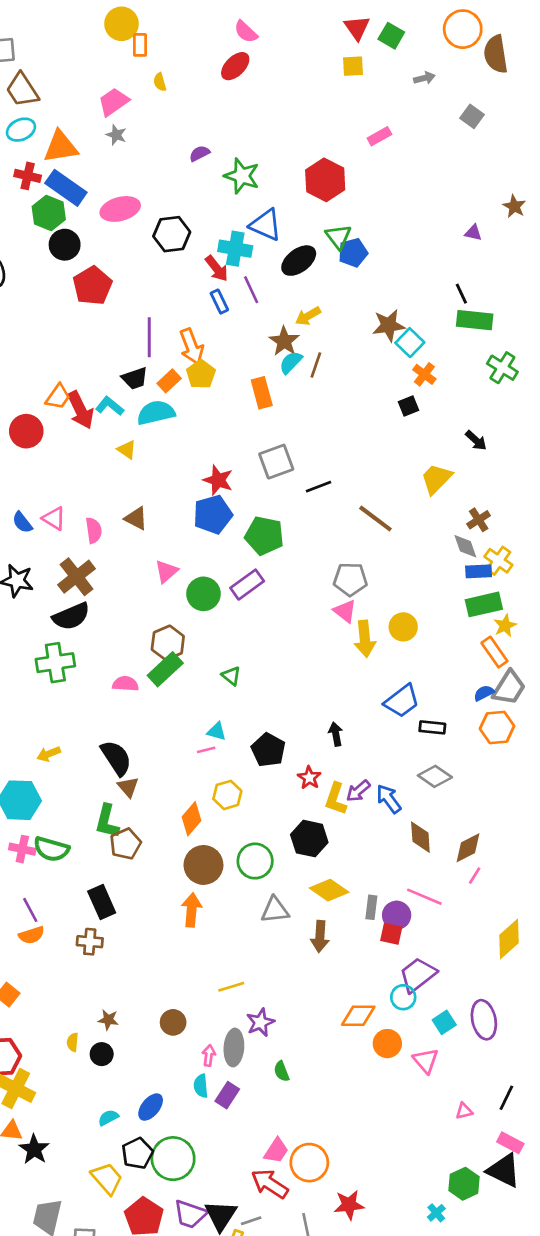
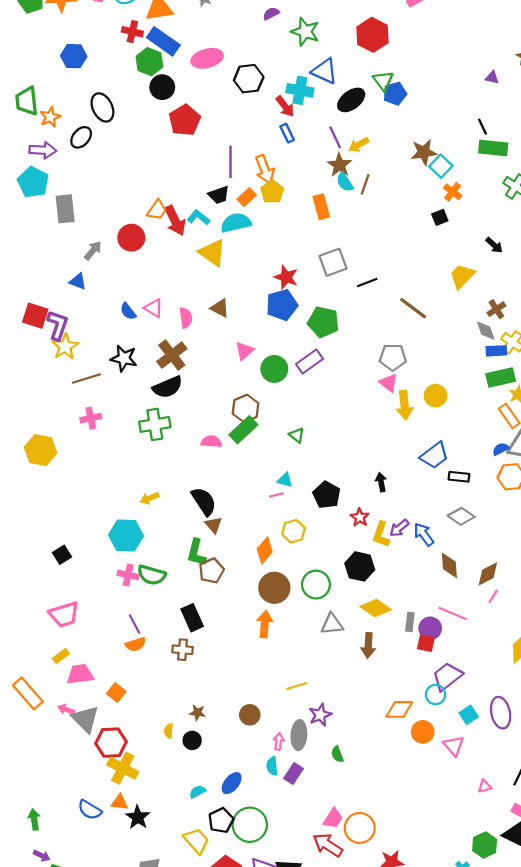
purple line: (251, 290) -> (335, 137), moved
cyan semicircle: (291, 362) -> (345, 182), turned -78
yellow triangle: (127, 450) -> (212, 253), size x1.8

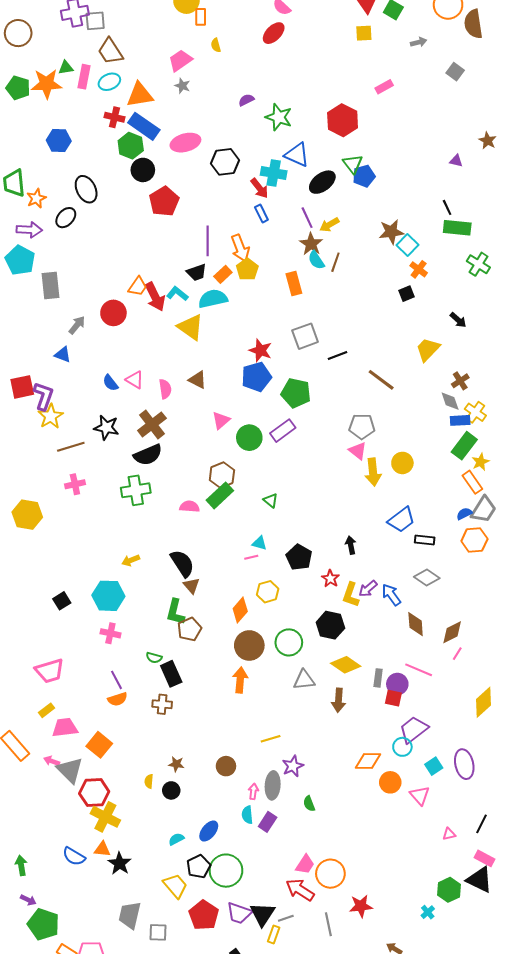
red square: (35, 316) -> (22, 387), turned -30
green rectangle: (501, 378) -> (464, 446), turned -40
black square: (62, 555) -> (62, 601), moved
green semicircle: (152, 575) -> (154, 658), moved, size x0.6
orange square: (116, 692) -> (99, 745), size x1.4

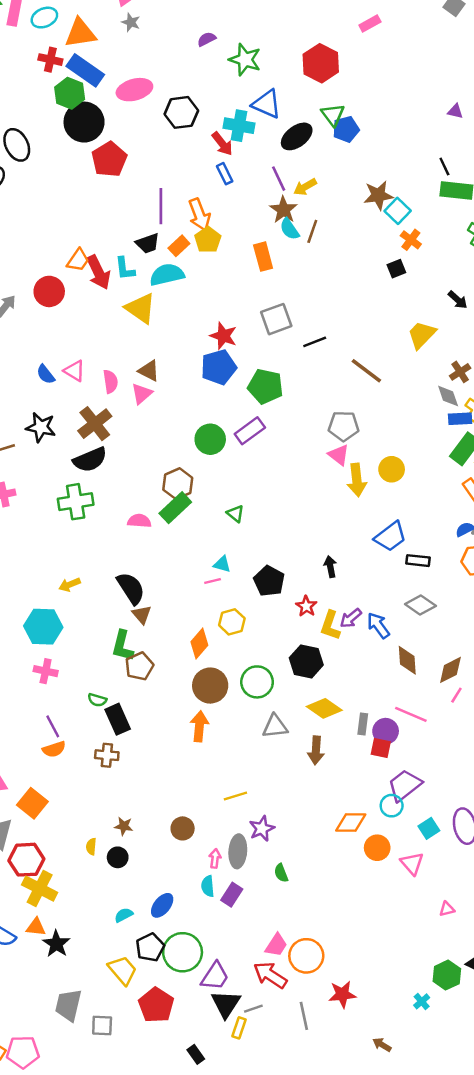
black circle: (143, 170) -> (84, 122), size x1.4
cyan L-shape: (177, 294) -> (125, 269), turned -135
pink triangle: (221, 420) -> (142, 394), moved
purple trapezoid: (239, 913) -> (215, 976), moved, turned -76

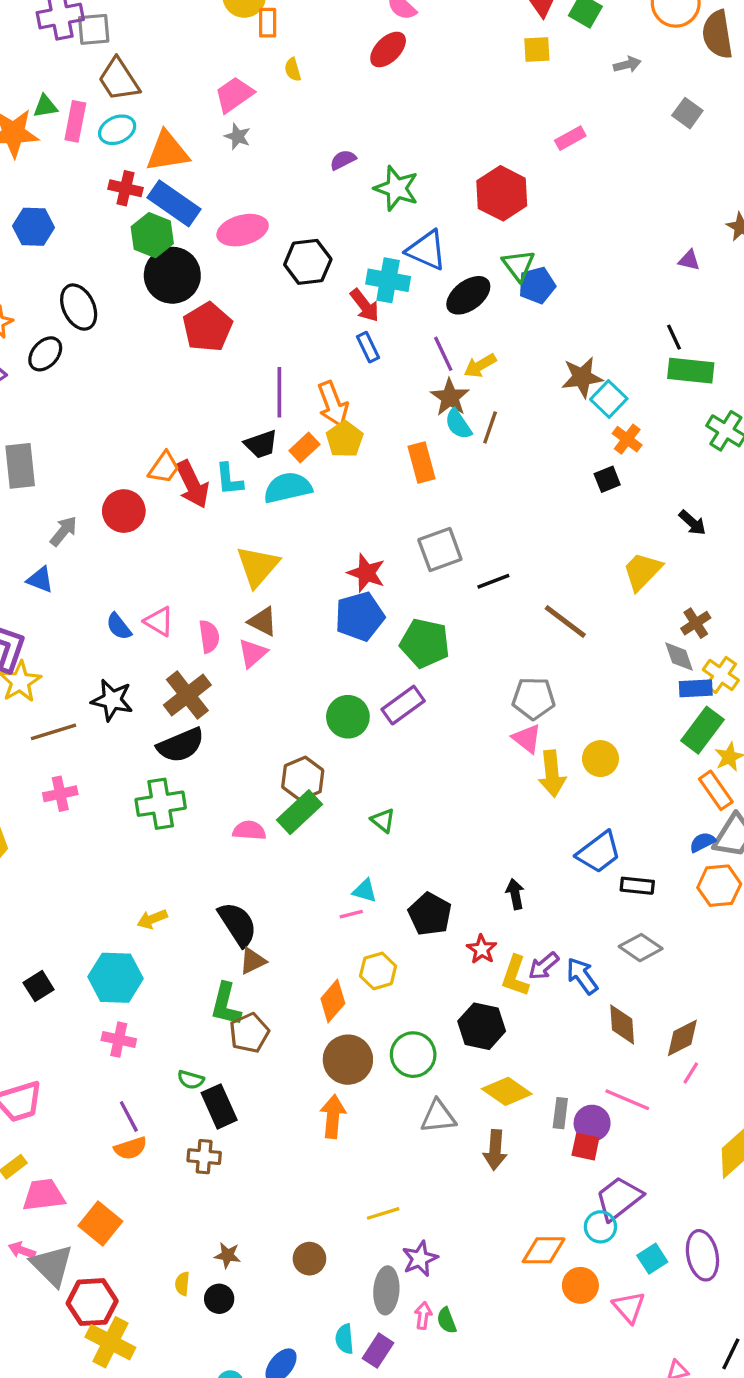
yellow triangle: (140, 308) -> (258, 566), moved, turned 36
brown triangle: (142, 615) -> (253, 961), turned 45
pink arrow: (215, 859) -> (423, 1315), moved

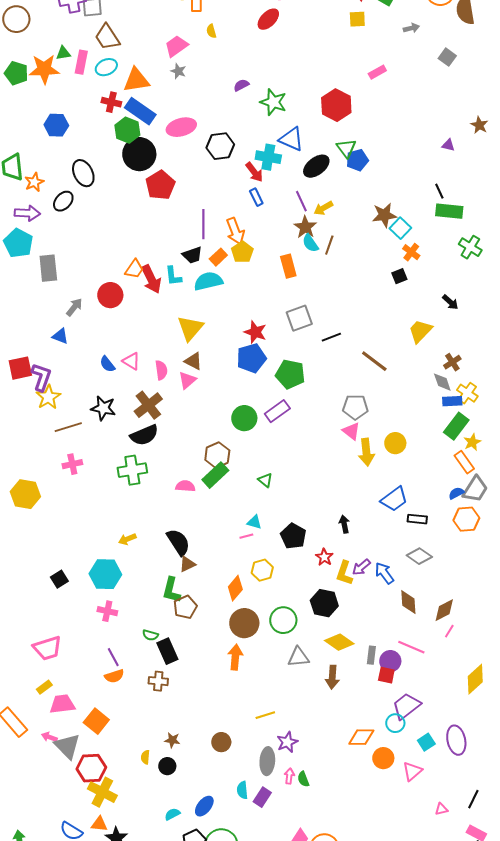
pink triangle: (629, 1307) -> (412, 771), turned 30

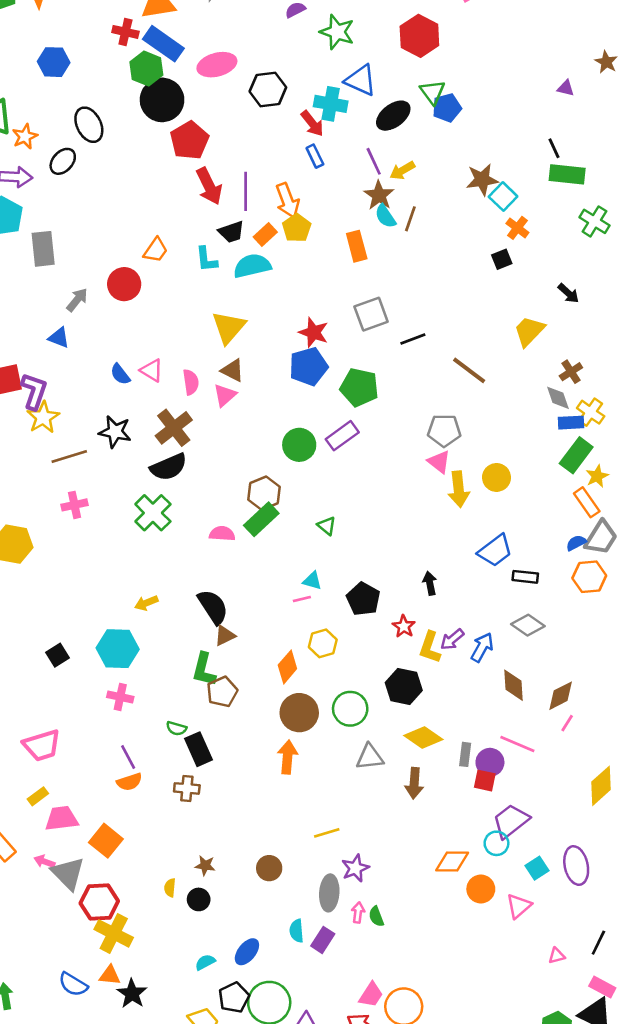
red arrow: (151, 279) -> (209, 186), moved
green cross: (132, 470) -> (153, 513), turned -36
blue arrow: (384, 573) -> (482, 647), turned 65

